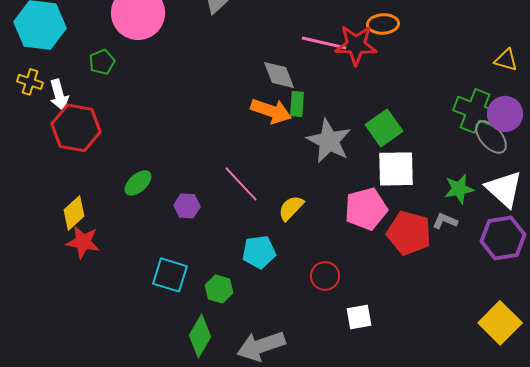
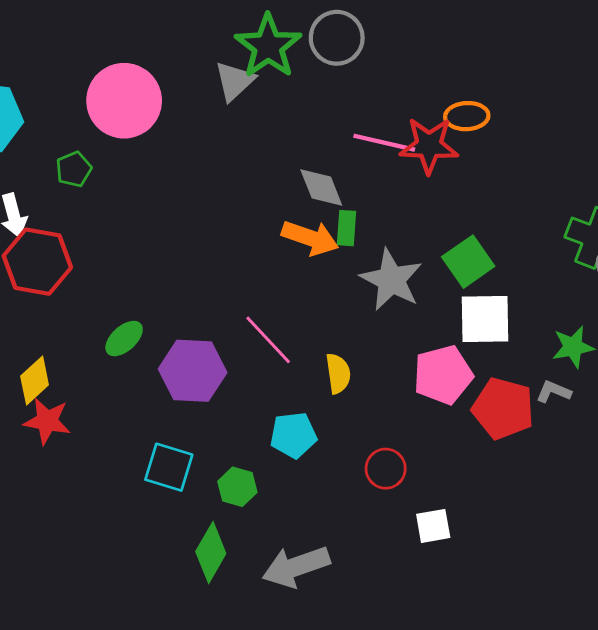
purple hexagon: (187, 206) -> (193, 371), size x1.8
yellow semicircle: (291, 208) -> (338, 373), turned 128

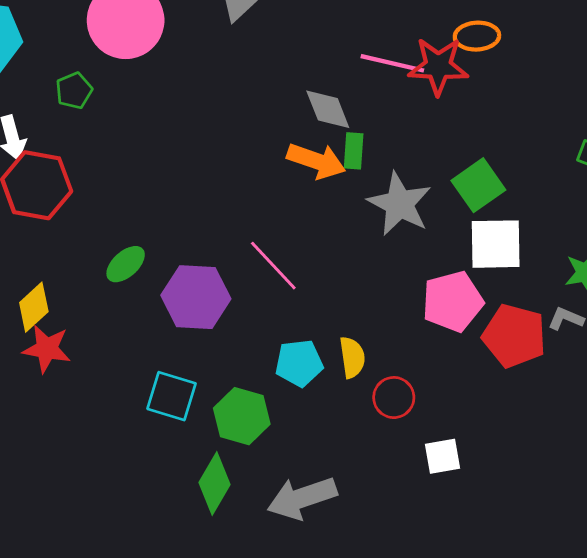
yellow semicircle: (338, 373) -> (352, 357), moved
green hexagon: (237, 487) -> (242, 416), size x1.4

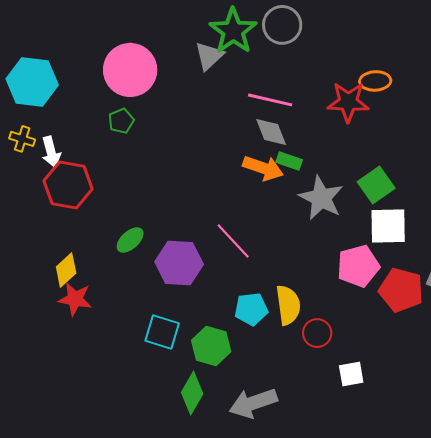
pink line: (392, 63) -> (270, 100), moved
green pentagon: (74, 91) -> (121, 121), moved
green rectangle: (354, 151) -> (289, 161), turned -75
yellow semicircle: (352, 357) -> (288, 305), size x1.4

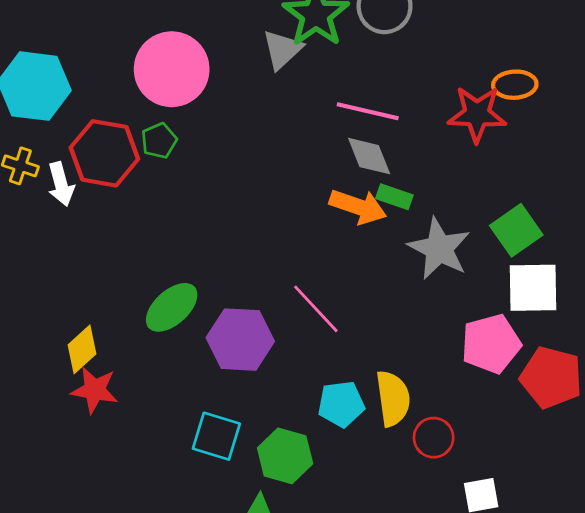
red hexagon: (68, 185) -> (104, 153), moved
green ellipse: (130, 240) -> (172, 307), size x1.4

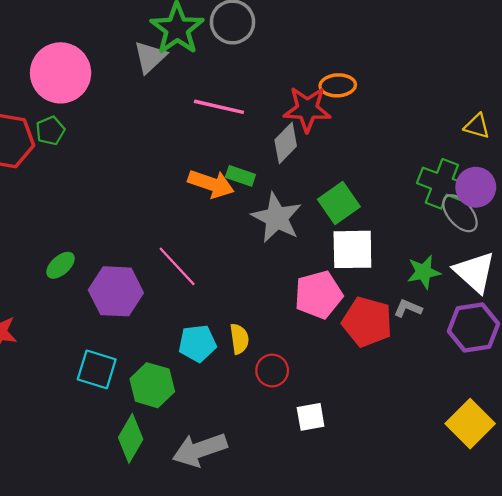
gray diamond: (369, 156) -> (286, 143), moved, turned 66
green ellipse: (172, 307) -> (61, 265), size x0.7
yellow semicircle: (393, 398) -> (239, 339), size x0.7

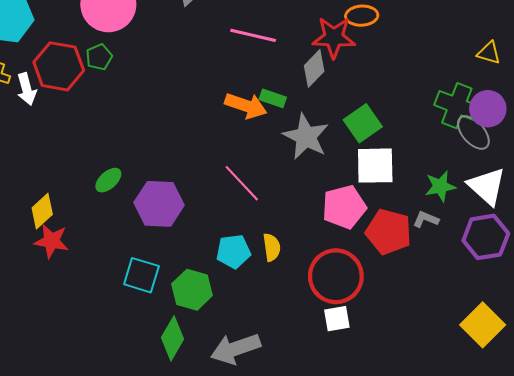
pink line: (177, 266) -> (242, 183), moved
red circle: (272, 370) -> (336, 276), moved, size x1.8

